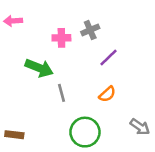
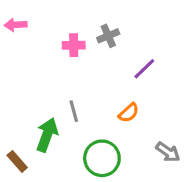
purple line: (109, 57) -> (144, 69), moved
green arrow: (39, 68) -> (47, 135), moved, turned -92
brown rectangle: (14, 135) -> (17, 161), turned 42

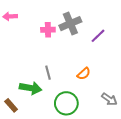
gray cross: (108, 36) -> (70, 24), size x1.5
purple line: (144, 69) -> (98, 36), moved
green arrow: (47, 135) -> (31, 88), turned 80

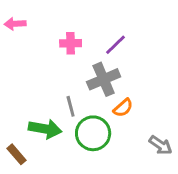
gray cross: (70, 24) -> (104, 79), moved
purple line: (98, 36) -> (116, 45), moved
green circle: (66, 103) -> (93, 133), moved

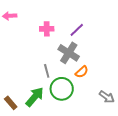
gray cross: (104, 79) -> (69, 53), turned -35
green arrow: (45, 129) -> (35, 97), moved, turned -60

